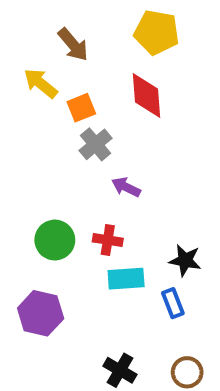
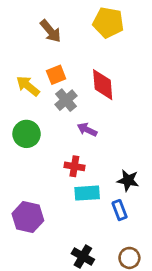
yellow arrow: (41, 83) -> (28, 86), moved
red diamond: (146, 96) -> (103, 85), moved
green circle: (55, 240) -> (27, 134), moved

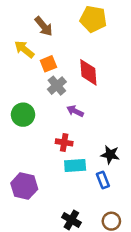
yellow arrow: (28, 86) -> (24, 49), moved

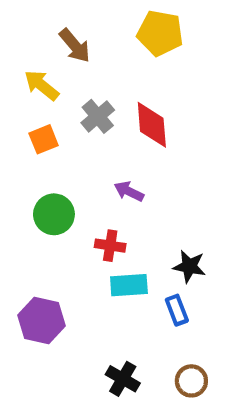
orange square: (48, 64) -> (44, 139), moved
gray cross: (57, 86) -> (98, 116), moved
green circle: (23, 115) -> (54, 214), moved

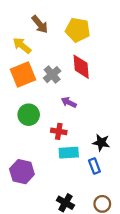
yellow pentagon: (160, 33) -> (78, 30), moved
gray cross: (98, 116) -> (52, 75), moved
orange square: (44, 139) -> (23, 75), size x1.6

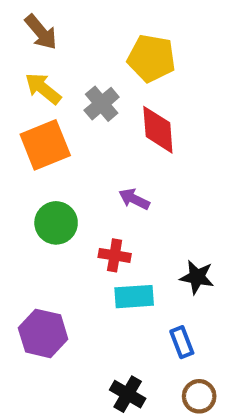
brown arrow: (40, 24) -> (41, 32), moved
gray cross: (52, 75) -> (102, 104), moved
blue rectangle: (94, 166) -> (182, 342), moved

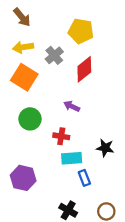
yellow arrow: (43, 88) -> (23, 47), turned -48
red diamond: (158, 130) -> (84, 69), turned 56
orange square: (45, 145) -> (24, 77), turned -36
blue rectangle: (182, 342) -> (84, 178), moved

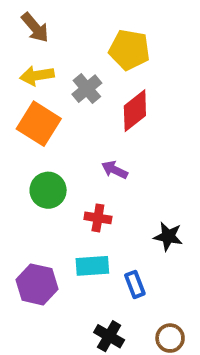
cyan rectangle: (72, 158) -> (92, 266), moved

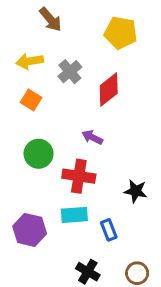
brown arrow: (35, 28) -> (50, 19), moved
yellow pentagon: (129, 50) -> (121, 33), moved
orange square: (39, 124) -> (31, 100), size x0.6
red cross: (98, 218) -> (79, 176), size x1.5

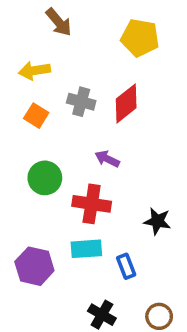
gray cross: (70, 72) -> (81, 102), moved, turned -35

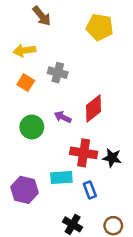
red diamond: (126, 103) -> (94, 108), moved
purple arrow: (107, 159) -> (63, 117), moved
red cross: (92, 204) -> (84, 153), moved

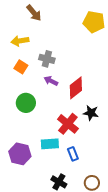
yellow pentagon: (100, 27) -> (94, 22), moved
purple arrow: (63, 117) -> (51, 81), moved
red cross: (84, 153) -> (68, 124), turned 30
black star: (112, 158) -> (91, 113), moved

